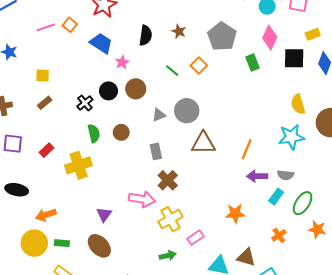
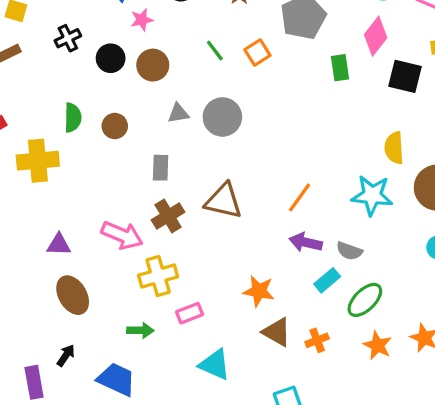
black cross: (85, 103) -> (68, 38), moved
brown triangle: (203, 143) -> (224, 201), moved
purple triangle: (104, 214) -> (59, 245), turned 42
brown ellipse: (99, 246) -> (73, 295), moved
brown triangle: (246, 257) -> (277, 332), moved

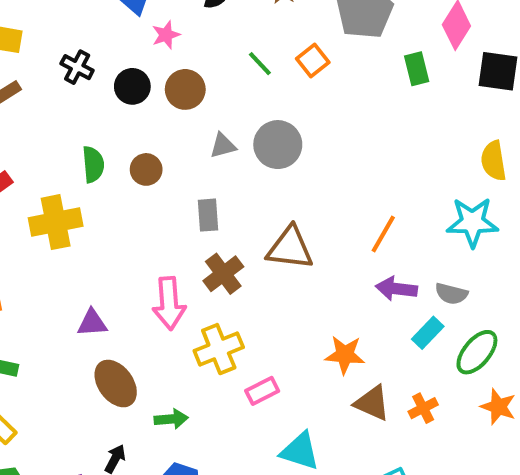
black cross: (68, 38) -> (77, 67), turned -30
pink arrow: (122, 235) -> (169, 303), turned 69
green arrow: (140, 330) -> (171, 419), moved

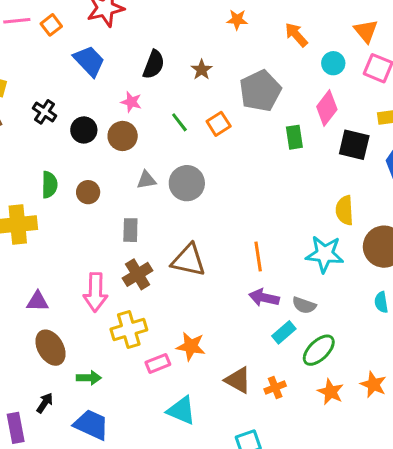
pink star: (166, 35) -> (131, 102), moved, turned 30
orange line: (383, 234) -> (258, 257), turned -44
orange star: (345, 355) -> (191, 346), moved

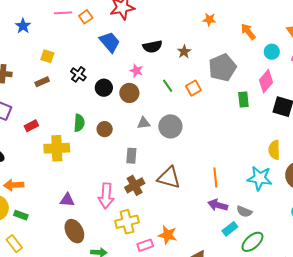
black semicircle: (154, 64) -> (152, 47), turned 54

